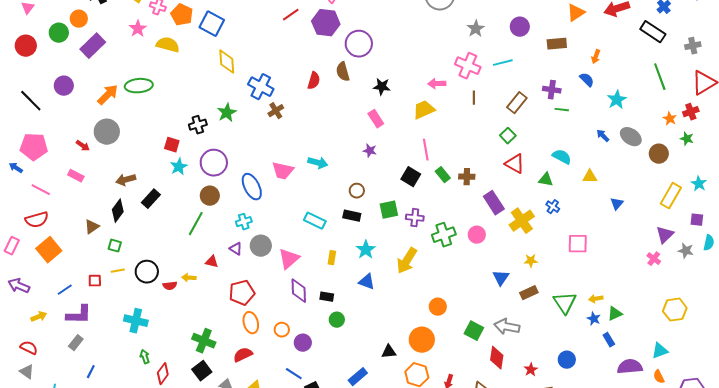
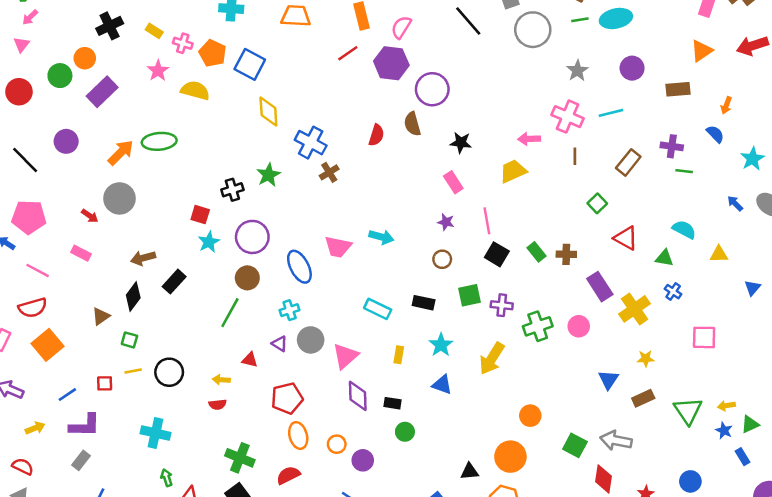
green square: (508, 136) -> (597, 203), moved
pink line: (426, 150) -> (487, 221), moved
brown circle: (357, 191) -> (442, 259), moved
red semicircle: (170, 286) -> (218, 404), moved

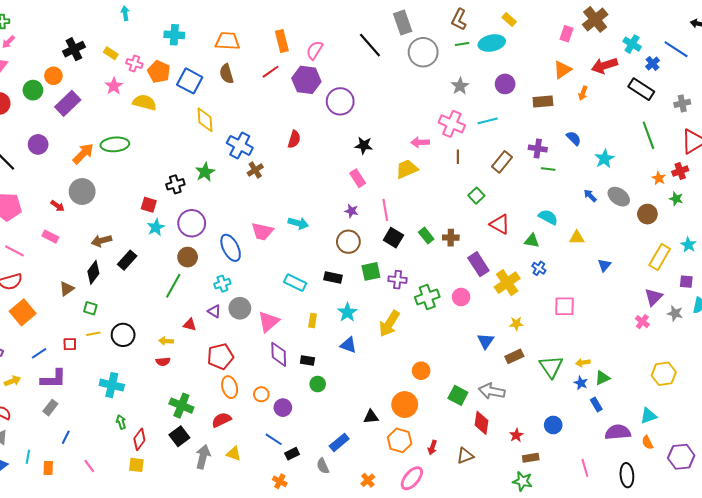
orange arrow: (726, 105) -> (583, 93), moved
brown semicircle: (412, 124) -> (227, 74), moved
brown circle: (442, 259) -> (348, 242), size x1.5

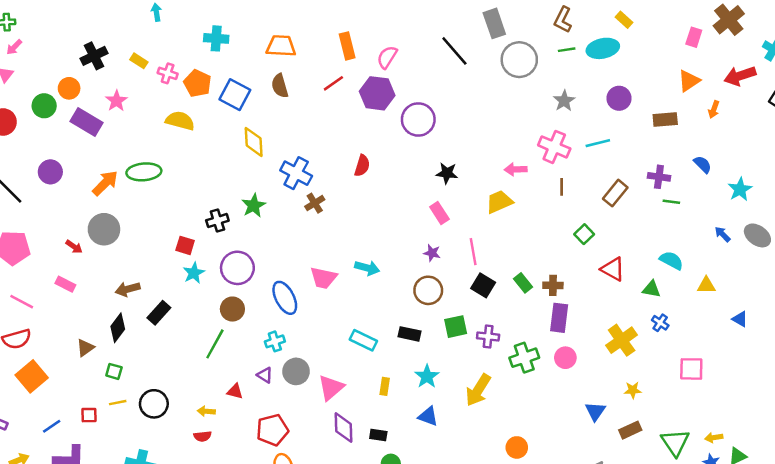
pink star: (114, 86) -> (116, 101), moved
purple rectangle: (68, 103) -> (87, 122), turned 75
purple rectangle: (478, 264) -> (559, 318), moved, turned 40
blue triangle: (604, 265) -> (740, 319), turned -40

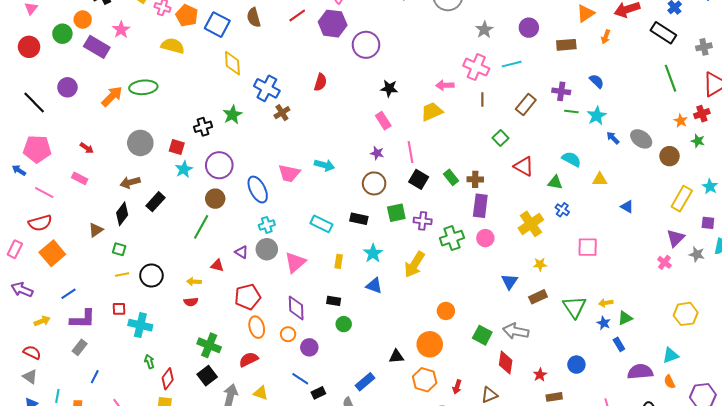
cyan star: (740, 189) -> (597, 116), moved
gray circle: (104, 229) -> (140, 143), moved
cyan cross: (275, 341) -> (267, 225), moved
red square: (89, 415) -> (119, 309), moved
purple diamond: (343, 428) -> (296, 308), moved

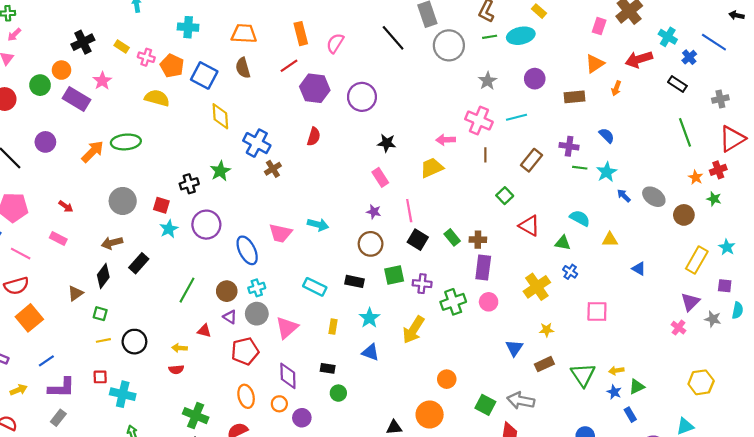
purple hexagon: (333, 24) -> (315, 88), moved
black rectangle: (663, 33) -> (677, 84), size x0.7
brown circle: (215, 199) -> (227, 291), moved
red pentagon: (248, 297) -> (245, 351), moved

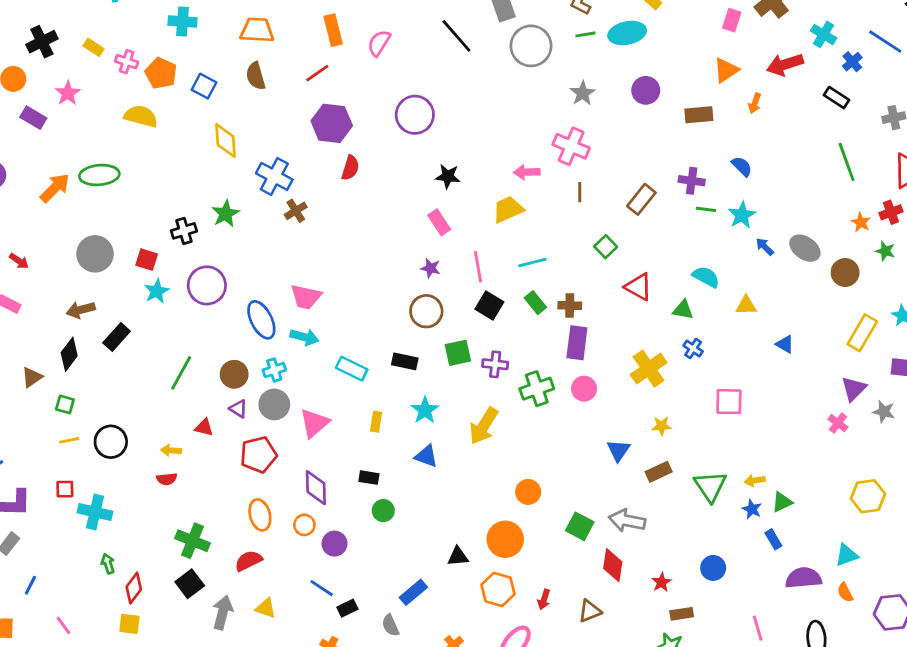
blue square: (204, 75) -> (204, 86), size x0.7
purple hexagon: (315, 88) -> (332, 123), moved
purple rectangle: (77, 99) -> (33, 118), size x0.7
cyan line: (516, 117) -> (532, 262), moved
cyan arrow: (318, 225) -> (304, 337), moved

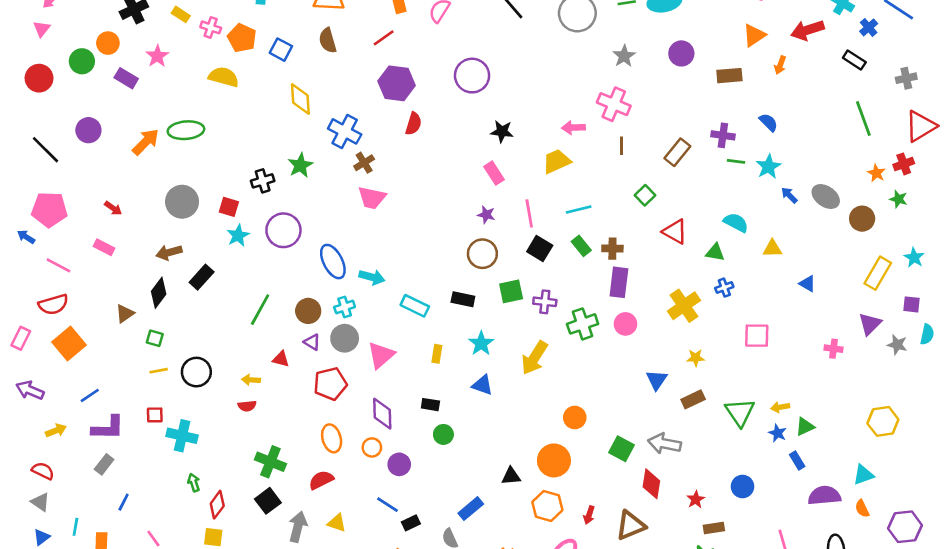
pink trapezoid: (306, 297) -> (372, 198), moved
blue cross: (693, 349) -> (724, 288), turned 36
pink cross: (838, 423) -> (833, 349), moved, turned -30
brown triangle: (590, 611) -> (631, 525), size x1.4

